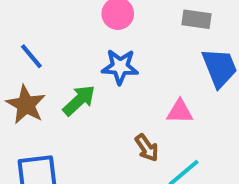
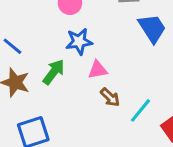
pink triangle: (180, 112) -> (98, 70), moved

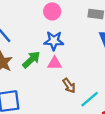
pink triangle: (98, 70) -> (55, 63), moved

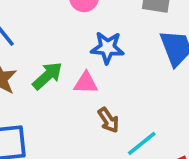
blue star: (54, 41) -> (107, 48), moved

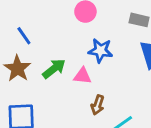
brown arrow: (109, 120) -> (98, 105), turned 48

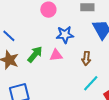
brown arrow: (98, 105) -> (86, 58), moved

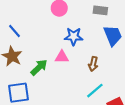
green arrow: (35, 54) -> (39, 67), moved

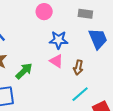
pink triangle: (62, 57) -> (56, 61), moved, turned 32

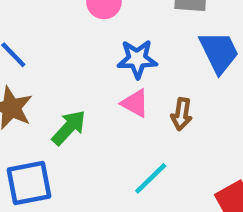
cyan line: (80, 94) -> (151, 178), moved

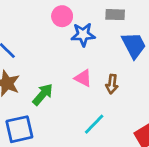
blue star: (137, 59) -> (83, 35), moved

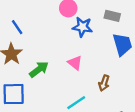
brown arrow: (112, 84) -> (104, 83), moved

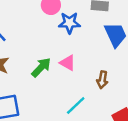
green arrow: (39, 69) -> (41, 67), moved

